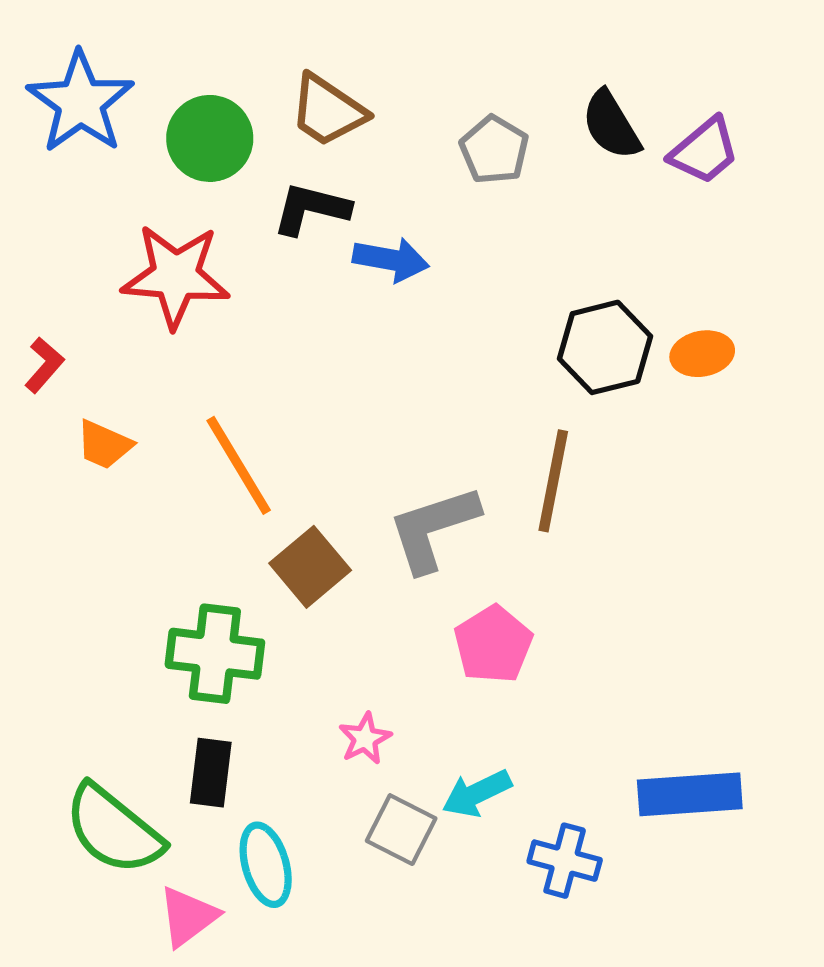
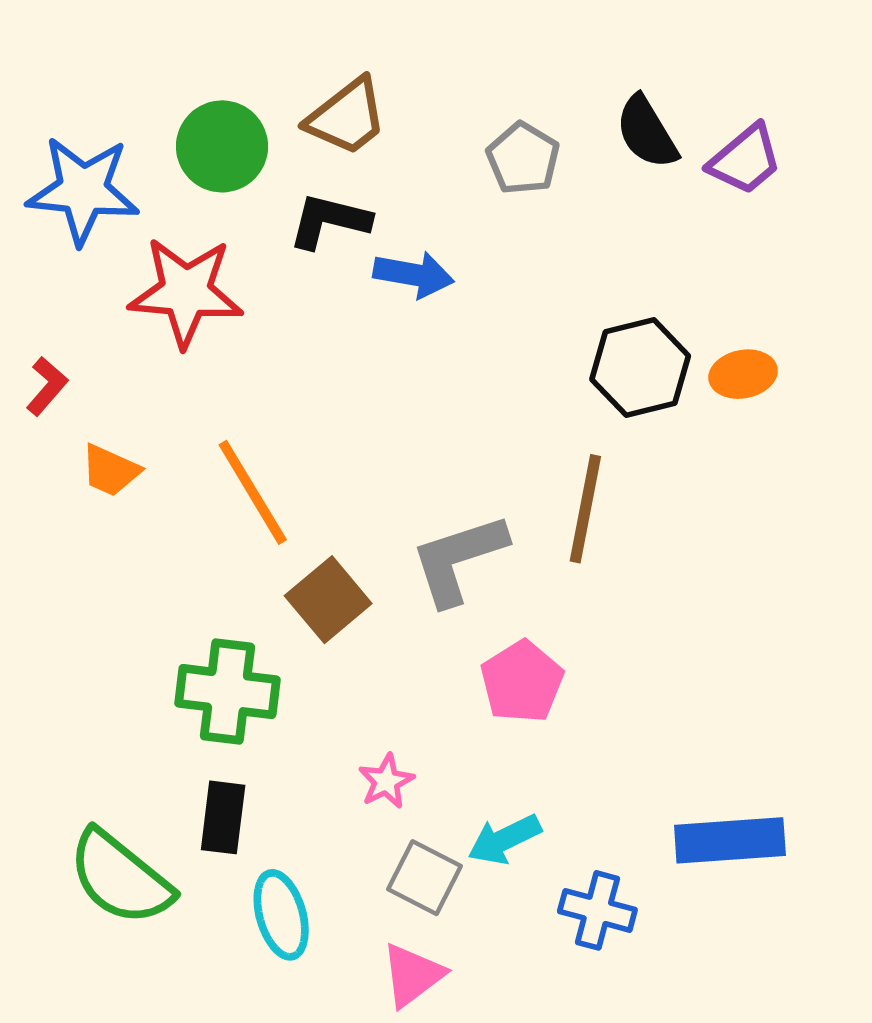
blue star: (80, 102) -> (83, 190), moved, turned -30
brown trapezoid: (328, 111) -> (347, 117), turned -72
pink triangle: (188, 916) -> (412, 975), moved

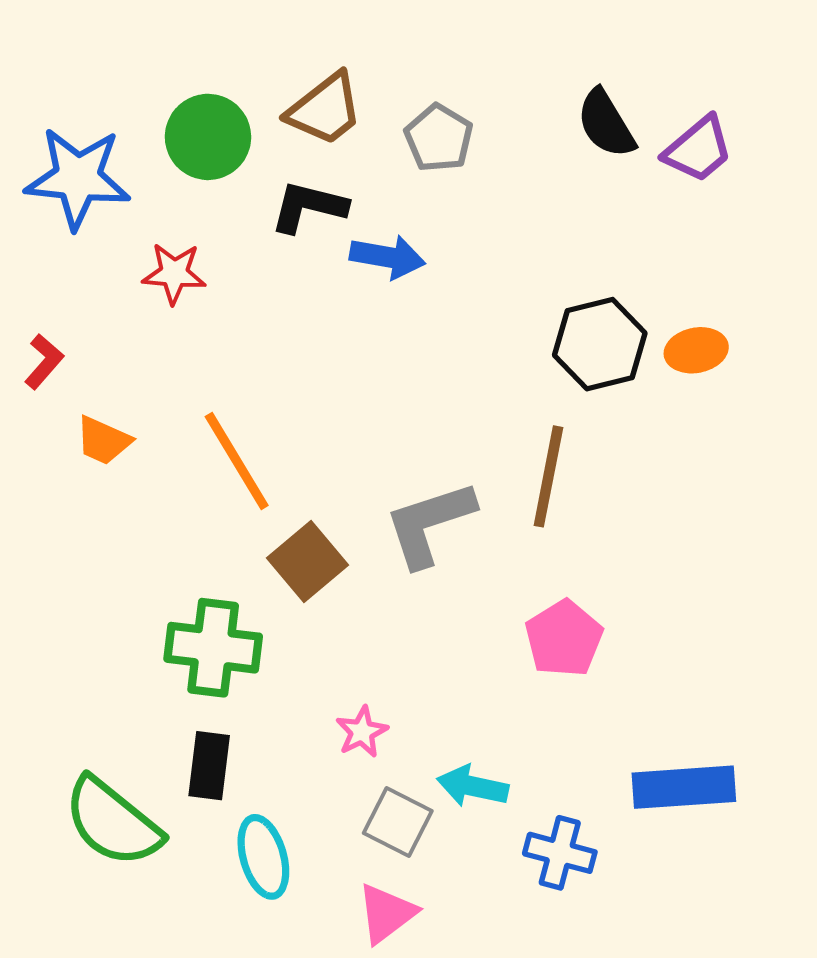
gray pentagon: (523, 158) -> (439, 138), moved
red star: (186, 292) -> (174, 273), size x0.6
pink pentagon: (522, 682) -> (564, 638), moved
cyan arrow: (504, 839) -> (473, 786), turned 38

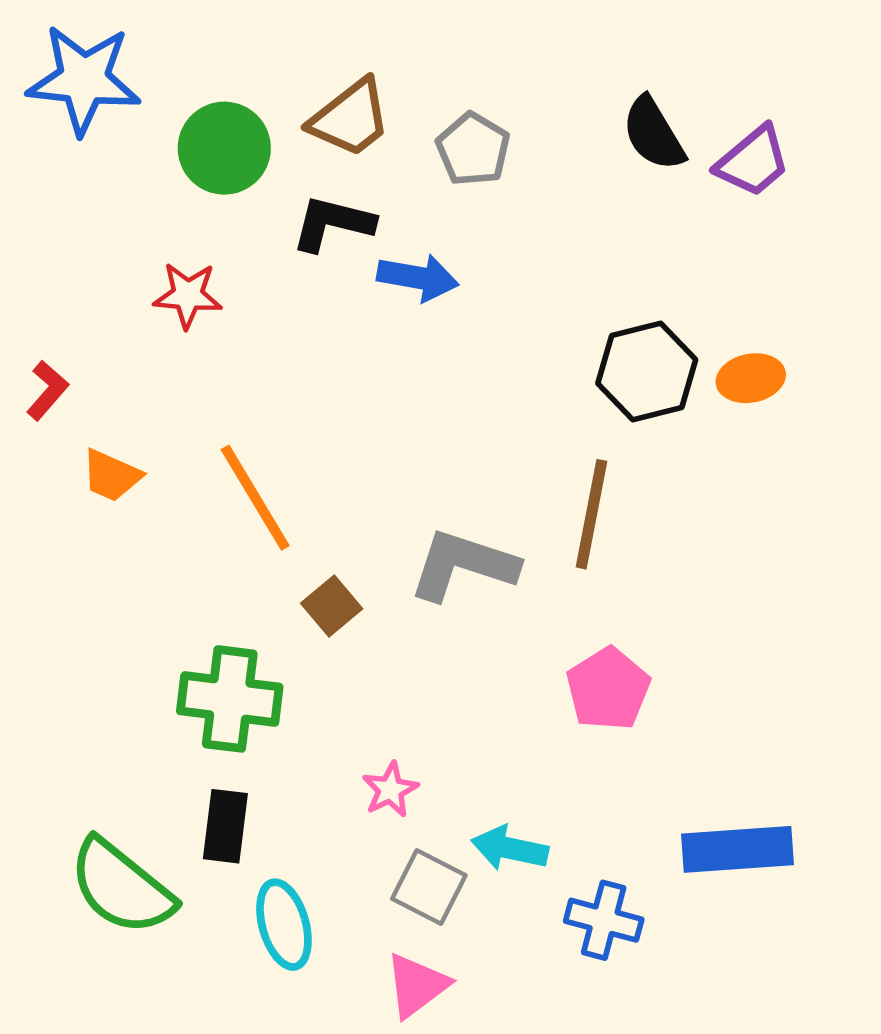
blue star: (78, 178) -> (84, 80), moved
gray L-shape: (430, 524) -> (463, 565), turned 36
brown square: (307, 562) -> (332, 606), size x0.7

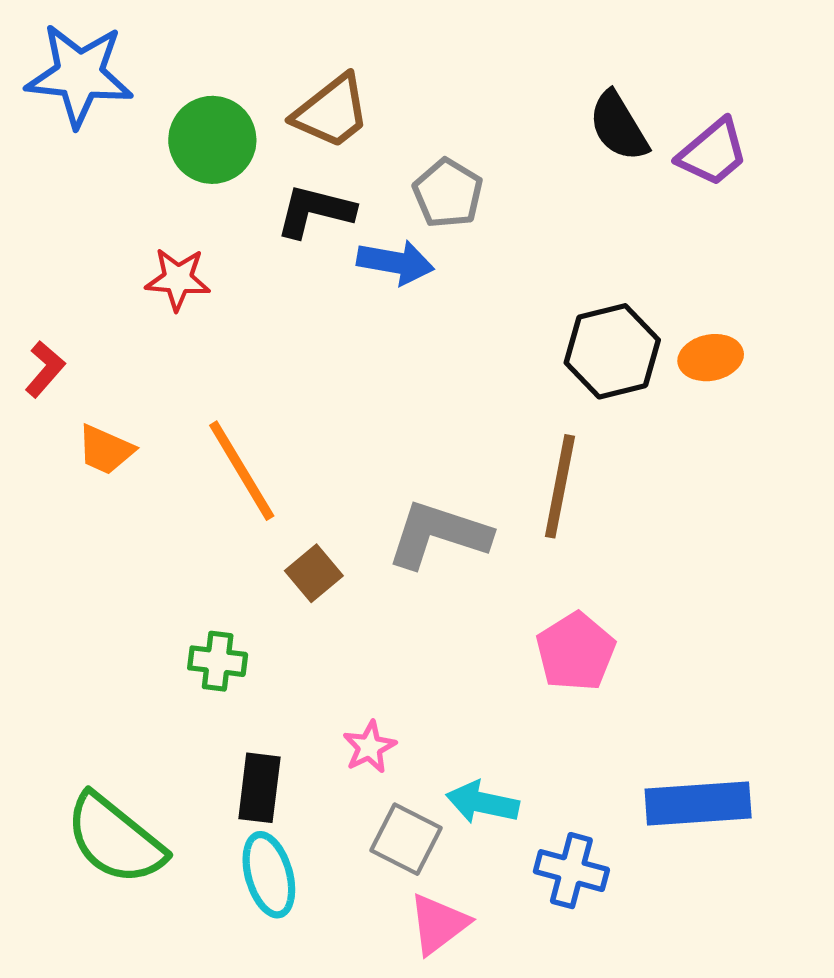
gray pentagon: (473, 149) -> (448, 193), moved
green cross: (230, 699) -> (218, 661), size x0.6
black rectangle: (225, 826) -> (259, 788), moved
pink triangle: (417, 985) -> (438, 924), moved

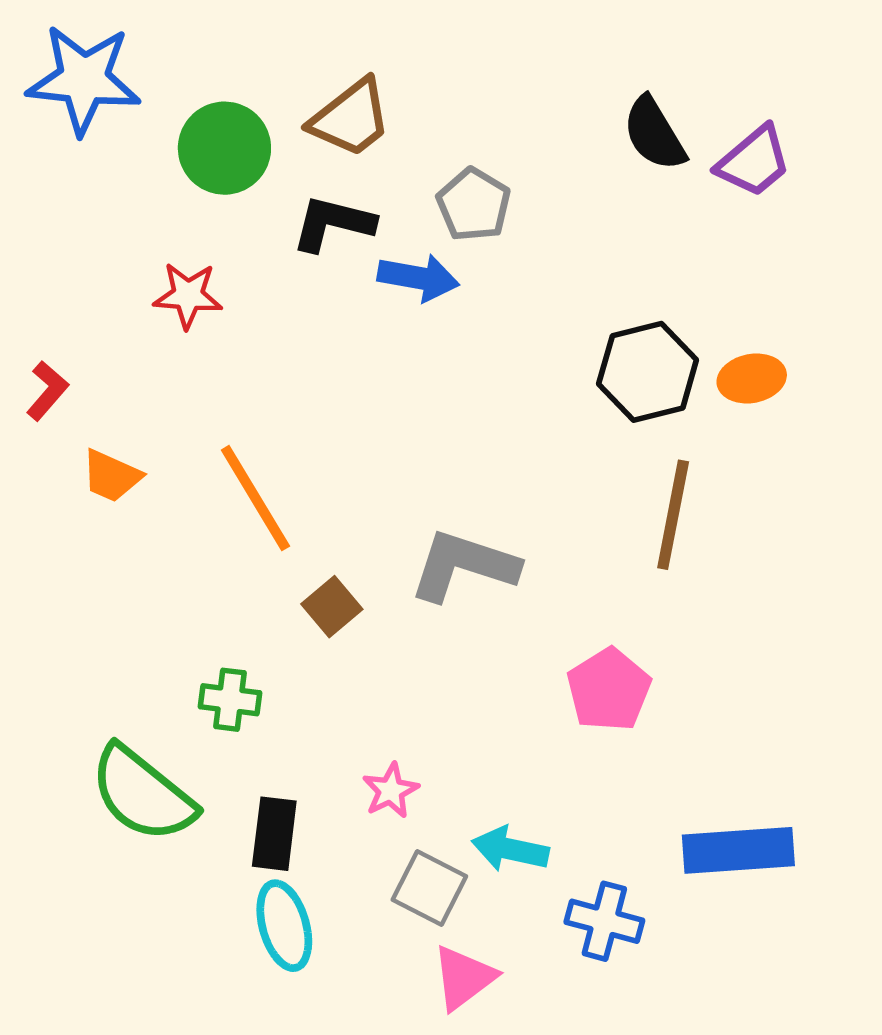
brown line: (560, 486) -> (673, 515), moved
green semicircle: (115, 839) -> (143, 794), moved

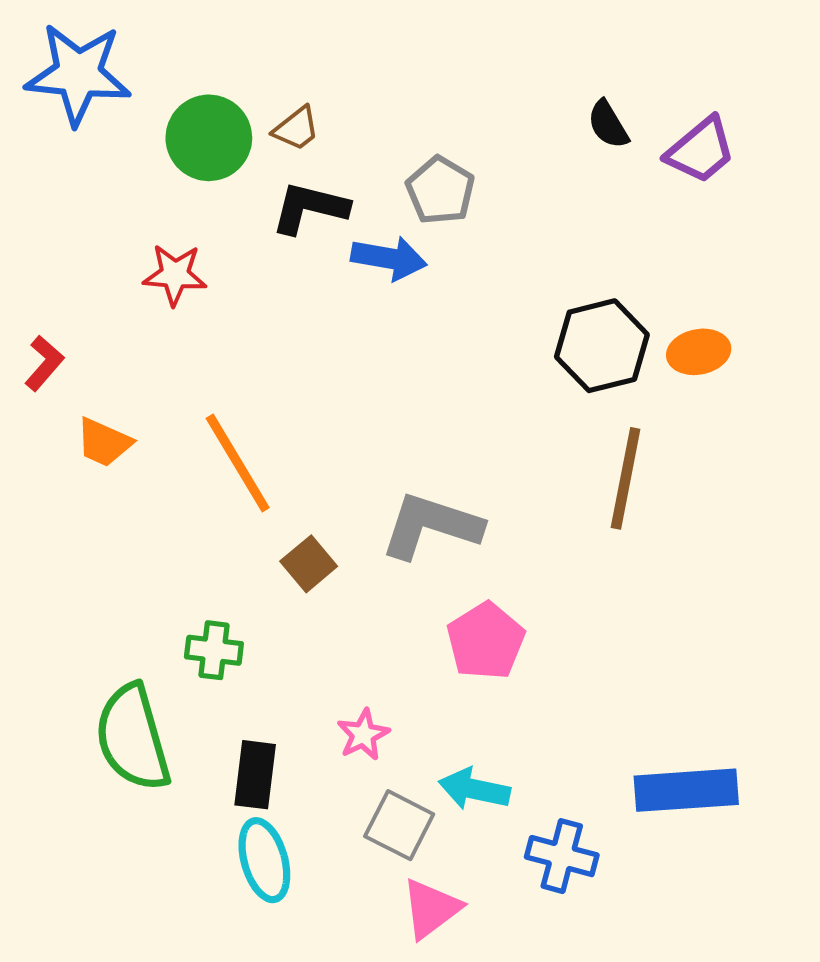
brown trapezoid: (351, 118) -> (296, 129), moved, size x0.6
black semicircle: (654, 134) -> (608, 124), size x0.7
pink pentagon: (609, 690) -> (486, 641), moved
green semicircle: (143, 794) -> (133, 738), turned 35

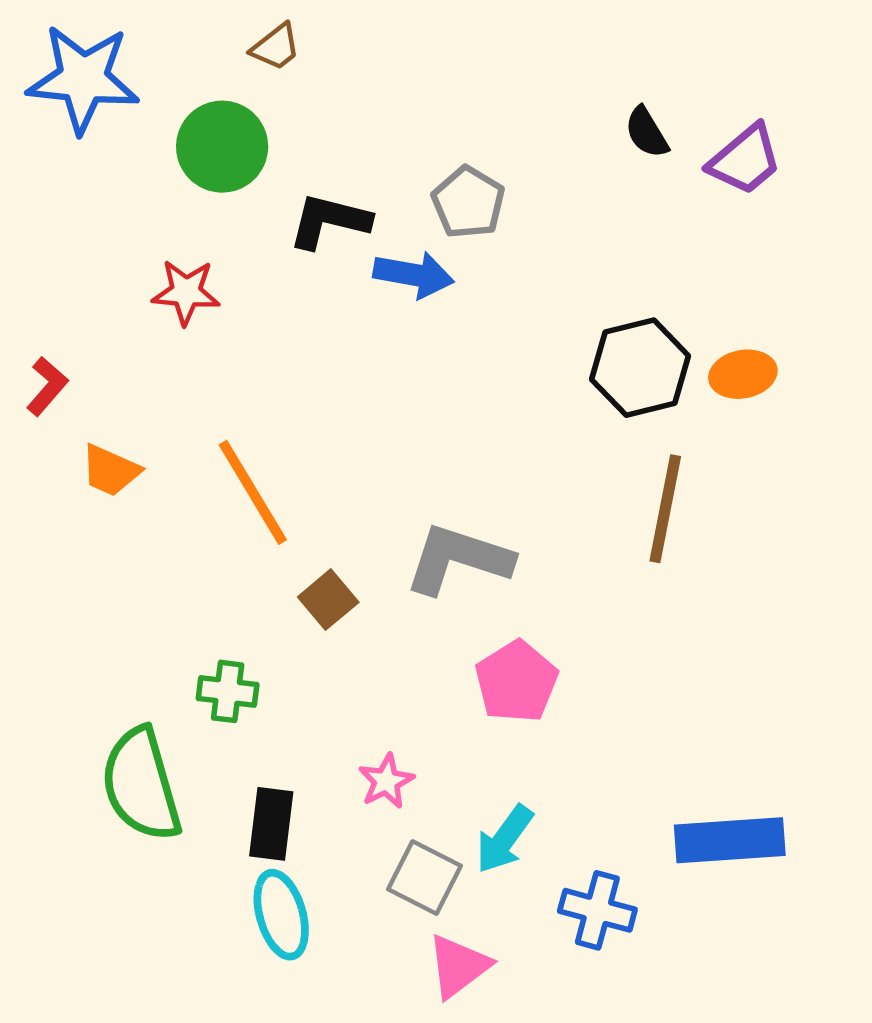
brown trapezoid: (296, 129) -> (276, 47), moved
cyan arrow: (474, 789) -> (504, 839), turned -66

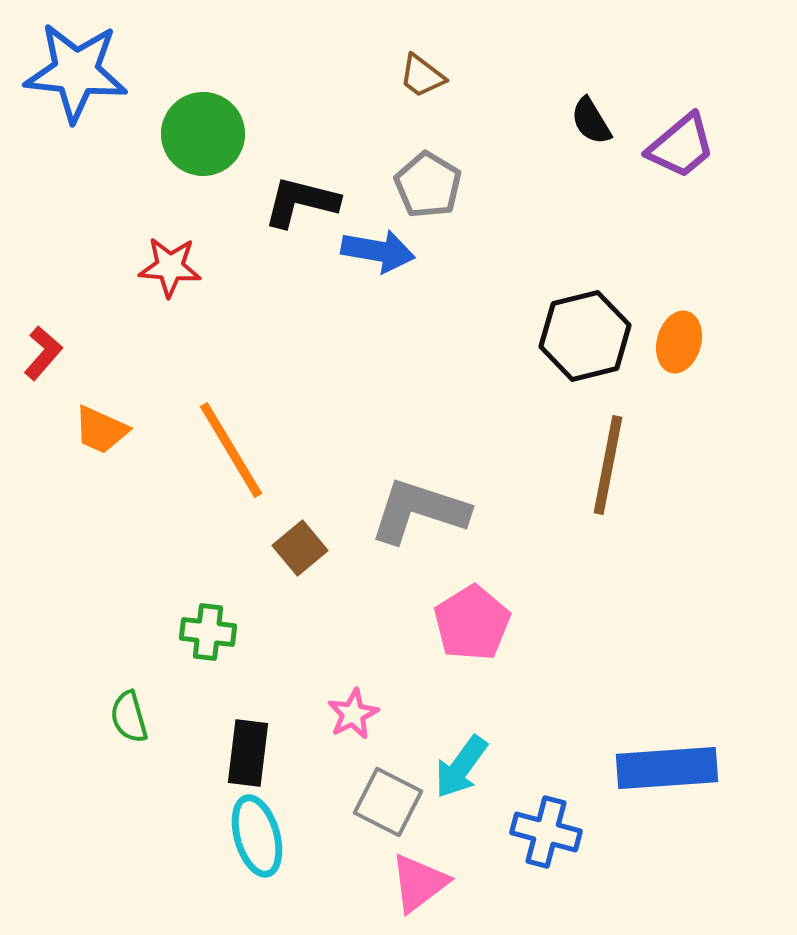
brown trapezoid: (276, 47) -> (422, 76), moved, turned 75
orange ellipse: (743, 374) -> (679, 342), turned -64
green semicircle: (141, 784) -> (129, 717), size x0.5

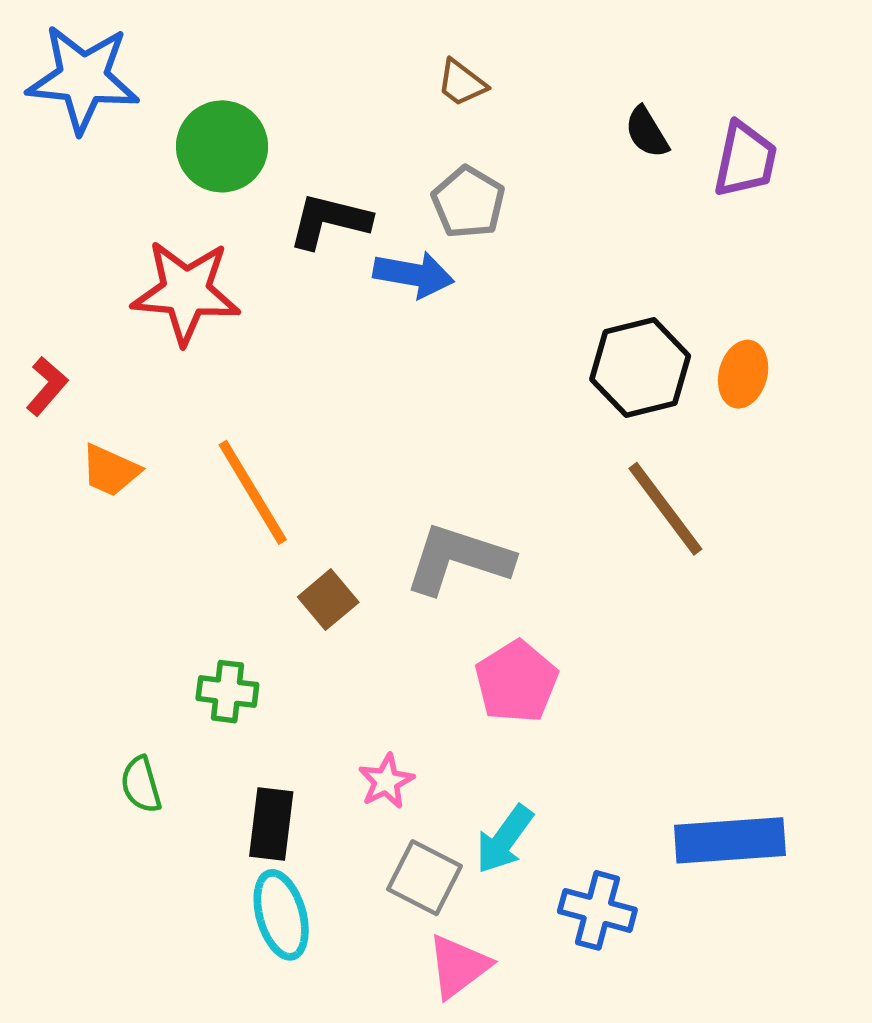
purple trapezoid: (681, 146) -> (745, 160), turned -38
red star: (170, 267) -> (186, 292), size x1.6
brown line: (608, 465) -> (665, 509), turned -48

